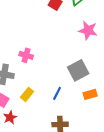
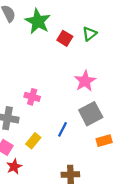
pink star: (88, 30) -> (85, 81), moved, turned 30
blue line: (57, 93) -> (63, 129), moved

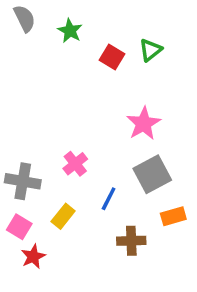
green star: (38, 21) -> (70, 31), size x0.6
pink cross: (32, 97) -> (75, 164), moved, turned 35
brown cross: (70, 174) -> (131, 241), moved

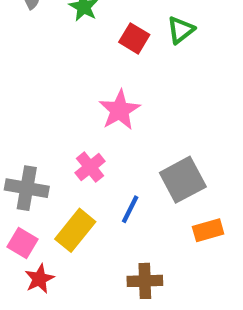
pink star: (144, 123) -> (120, 110), moved
yellow rectangle: (63, 216) -> (75, 230), size x1.4
brown cross: (131, 241) -> (145, 281), moved

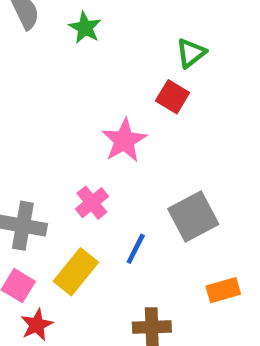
red square: (134, 38) -> (173, 97), moved
orange rectangle: (208, 230) -> (223, 290), moved

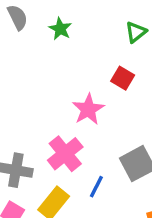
green triangle: (191, 53) -> (136, 32), moved
pink cross: (92, 203) -> (65, 154), size x1.5

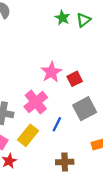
green star: (60, 29) -> (62, 18), moved
red square: (123, 78) -> (75, 79), moved, turned 32

